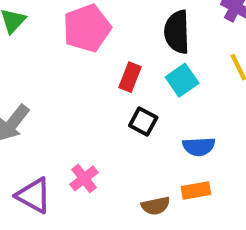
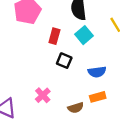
pink cross: (84, 178) -> (43, 95), moved

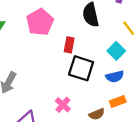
cyan square: (84, 35) -> (116, 51), moved
black square: (64, 61) -> (81, 68), size x1.6

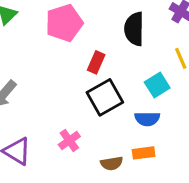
black square: (81, 68) -> (105, 97), turned 30

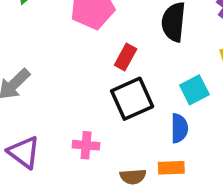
blue semicircle: (147, 119) -> (179, 128), turned -95
pink cross: (69, 140) -> (86, 145), turned 35

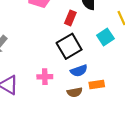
red rectangle: (126, 57) -> (70, 18), moved
blue semicircle: (179, 128) -> (79, 71), moved, turned 77

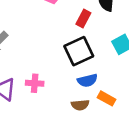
pink cross: (45, 77) -> (35, 83), moved
orange rectangle: (97, 85) -> (107, 98), turned 32

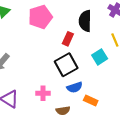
pink cross: (35, 83) -> (43, 93), moved
brown semicircle: (80, 105) -> (63, 111), moved

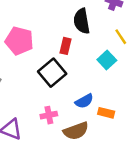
pink pentagon: (40, 17) -> (19, 41), moved, turned -30
black square: (66, 65) -> (52, 73), moved
brown semicircle: (63, 111) -> (76, 131), size x1.5

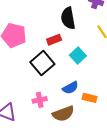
red rectangle: (66, 46) -> (54, 40), turned 56
cyan square: (107, 60) -> (78, 56), moved

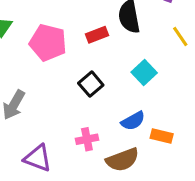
red rectangle: (54, 40) -> (97, 35), moved
black square: (42, 63) -> (91, 84), size x0.7

